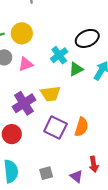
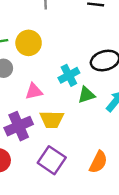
pink triangle: (26, 64) -> (34, 91), moved
orange semicircle: (81, 127) -> (98, 162), moved

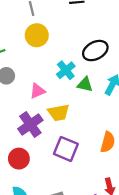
yellow circle: (29, 43) -> (37, 35), moved
green triangle: (86, 95) -> (85, 85), turned 42

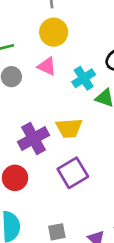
pink triangle: (38, 91) -> (47, 66), moved, turned 42
purple square: (66, 149) -> (73, 173), turned 30

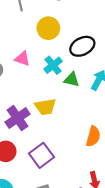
yellow circle: (54, 32) -> (48, 28), moved
purple square: (73, 173) -> (42, 155), moved

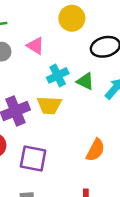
cyan cross: (53, 65) -> (58, 75), moved
purple square: (42, 155) -> (33, 159), turned 35

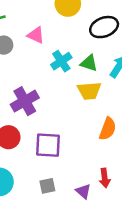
yellow trapezoid: (49, 105) -> (89, 91), moved

